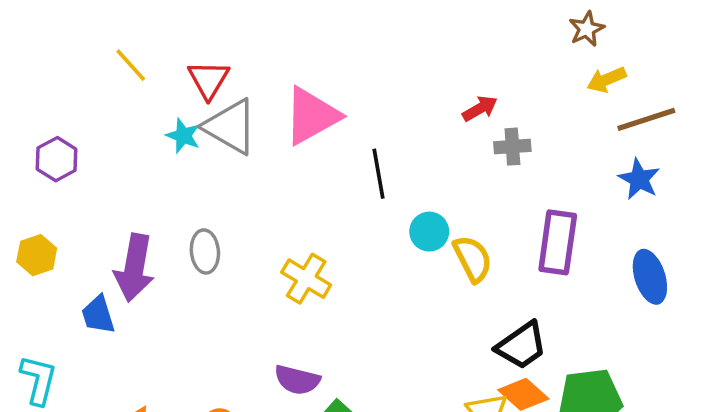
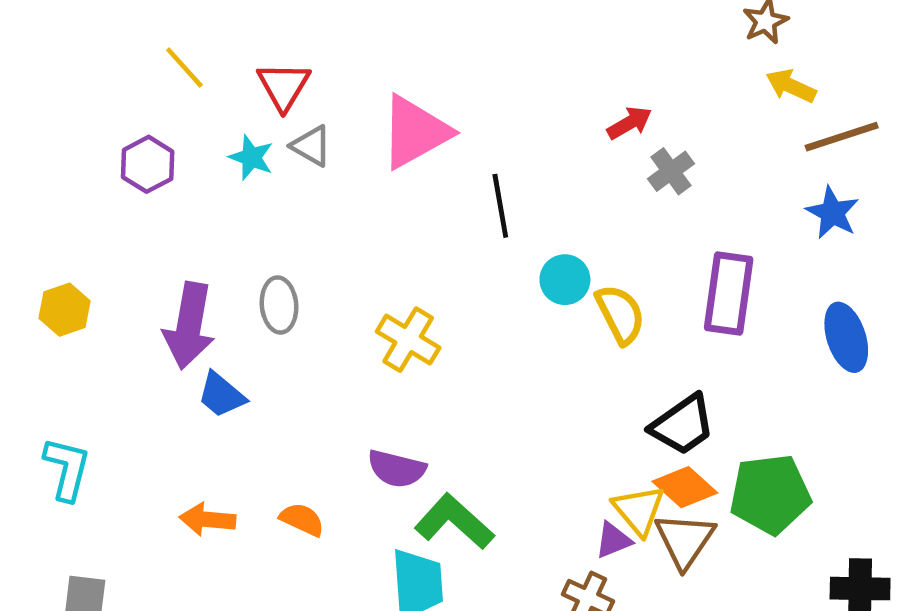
yellow arrow: (606, 80) -> (791, 86), turned 48
gray triangle: (230, 127) -> (311, 146), size x0.6
gray cross: (512, 147) -> (671, 171), turned -32
purple hexagon: (57, 159) -> (148, 164), moved
blue trapezoid: (98, 315) -> (221, 395), moved, turned -33

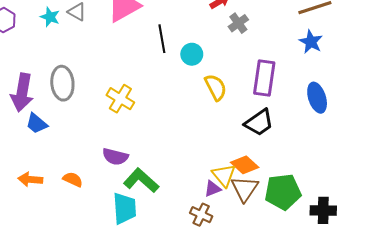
cyan circle: (565, 280) -> (192, 54), moved
gray ellipse: (279, 305) -> (62, 83), size x1.4
black trapezoid: (683, 425) -> (259, 122), moved
green pentagon: (770, 494) -> (283, 192), moved

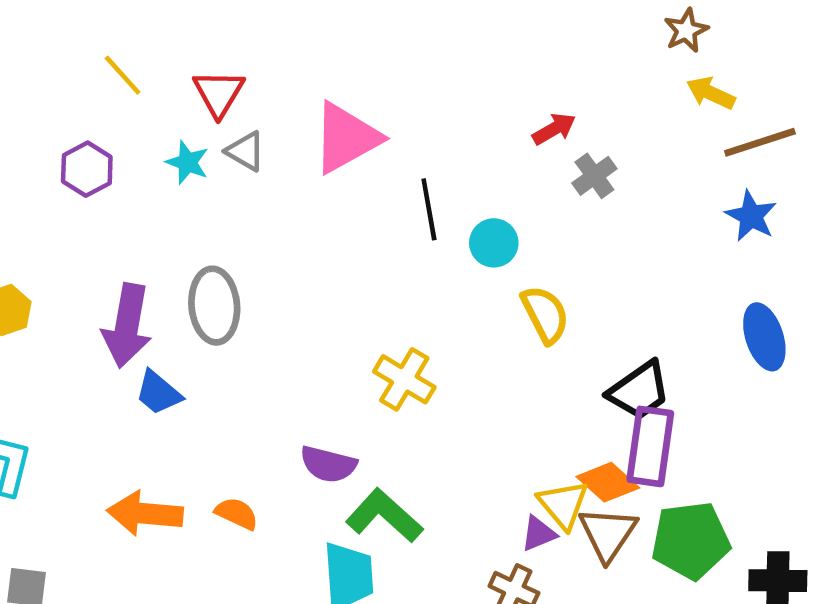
purple rectangle: (264, 78) -> (650, 446), moved
yellow cross: (120, 99) -> (404, 379), moved
orange arrow: (30, 179) -> (145, 514), size x1.4

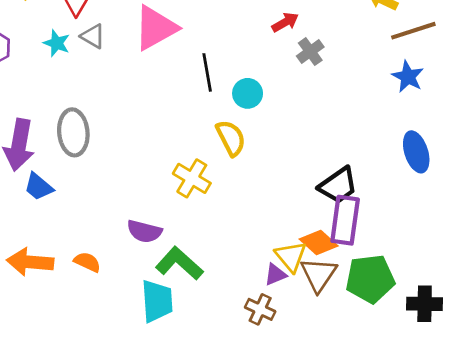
yellow semicircle: (545, 314) -> (231, 138), moved

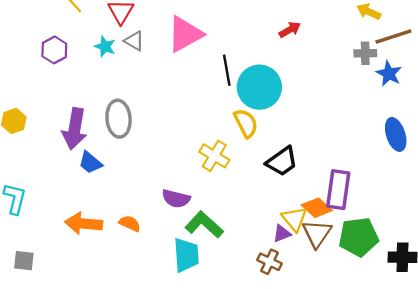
gray cross: (310, 52) -> (365, 53), moved, turned 35
cyan circle: (248, 93) -> (259, 87), size x1.8
black trapezoid: (338, 185) -> (282, 161), moved

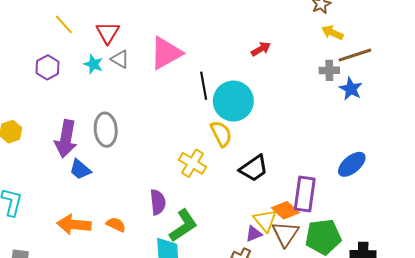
blue ellipse: (396, 134) -> (352, 164), moved, turned 68
purple semicircle: (176, 199) -> (158, 202), turned -110
green L-shape: (204, 225) -> (183, 226), turned 104

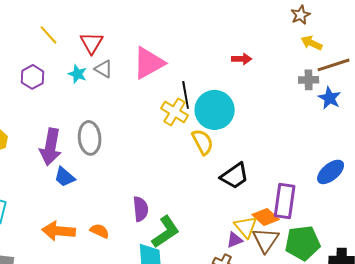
red arrow: (261, 49) -> (242, 59), turned 30
yellow cross: (192, 163) -> (175, 112), moved

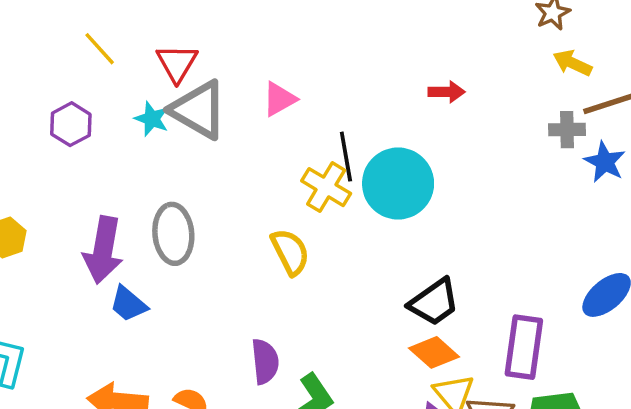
pink triangle: (149, 63) -> (279, 99), size x0.6
gray triangle: (104, 69) -> (198, 110), size x1.8
yellow semicircle: (203, 142) -> (290, 252), moved
orange diamond: (266, 217) -> (434, 352), moved

